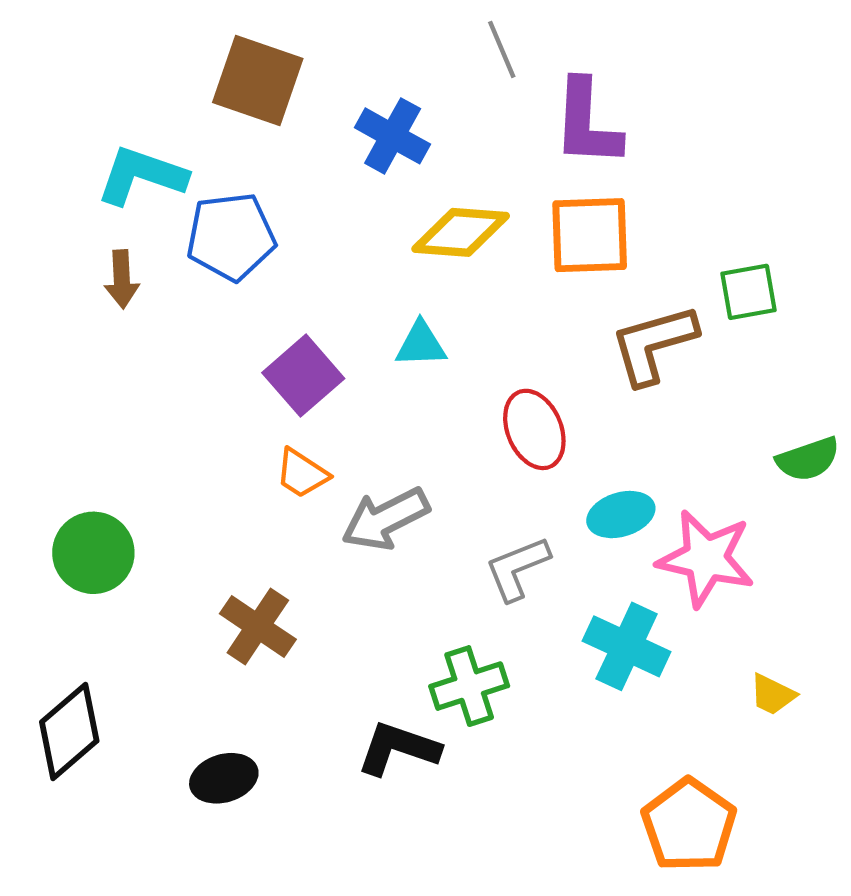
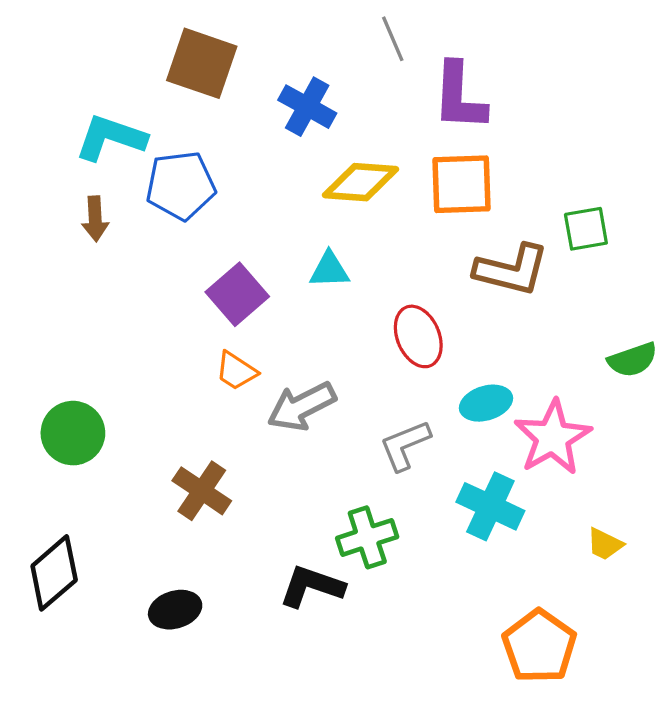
brown L-shape: (653, 344) -> (512, 270), turned -150
pink star: (706, 558) -> (553, 438), turned 30

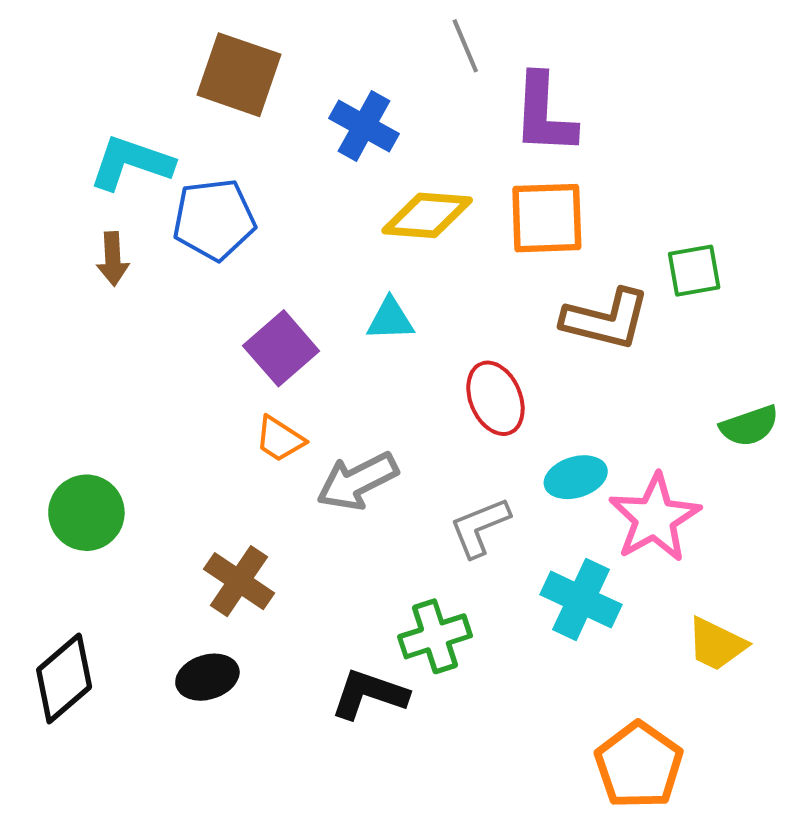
yellow trapezoid: (605, 544) -> (716, 644), size x1.4
black ellipse: (175, 610) -> (207, 677), moved

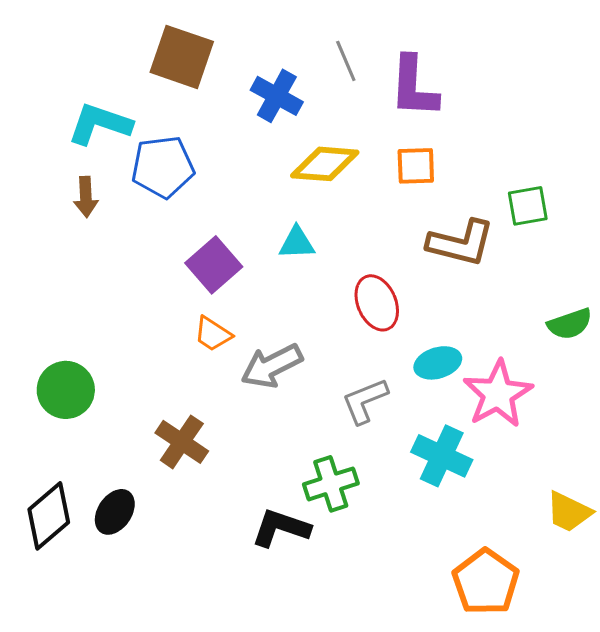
gray line: (465, 46) -> (346, 61), moved
orange square: (547, 218) -> (416, 166), size x0.7
yellow trapezoid: (716, 644) -> (569, 512), moved
black ellipse: (207, 677) -> (115, 512), moved, turned -39

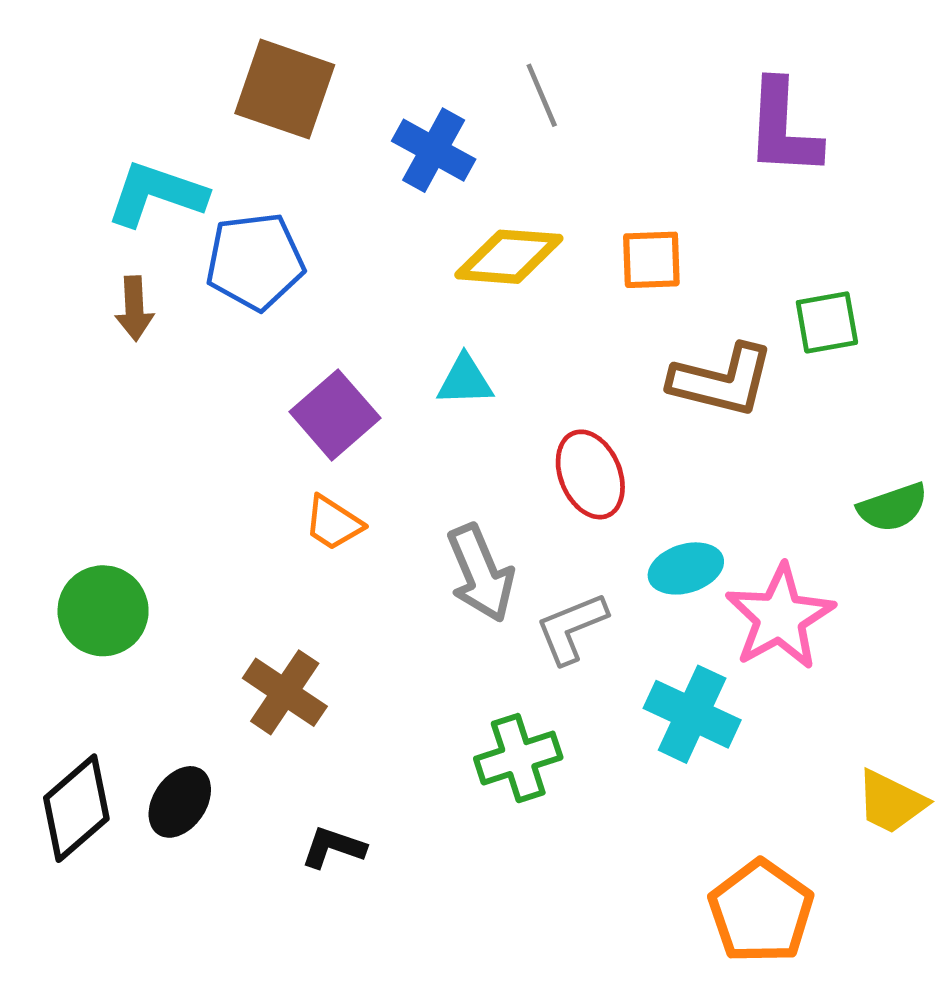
purple L-shape: (414, 87) -> (783, 128), moved
gray arrow: (272, 366) -> (481, 573), moved, turned -86
black L-shape: (281, 528) -> (333, 847), moved, size x0.7

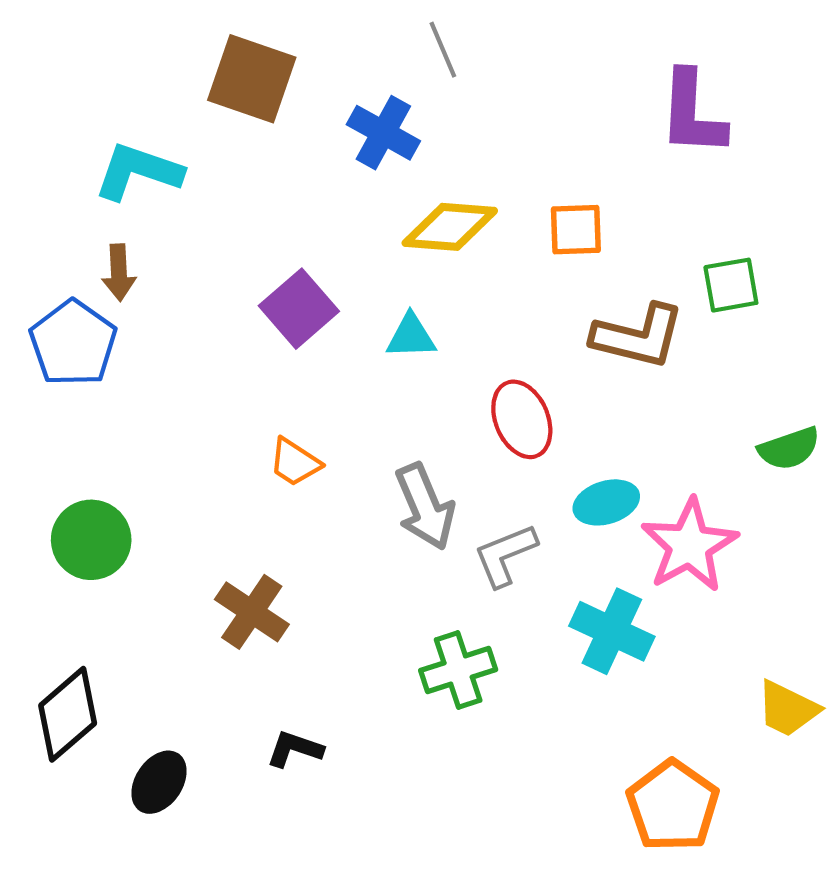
gray line: (542, 95) -> (443, 50), moved
blue pentagon: (255, 261) -> (73, 343), moved, turned -30
purple square: (335, 415) -> (299, 309), moved
black ellipse: (180, 802) -> (159, 782), moved

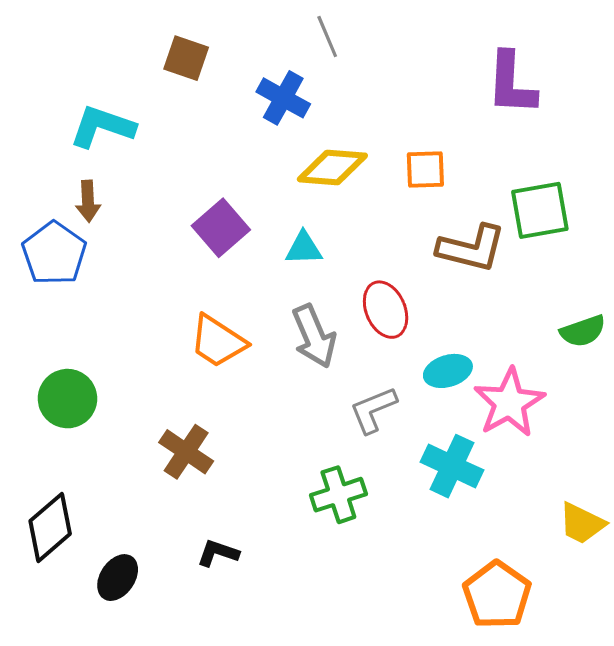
brown square: (252, 79) -> (186, 58), size x0.7
green square: (731, 285) -> (540, 210), size x1.4
orange trapezoid: (295, 462) -> (218, 341), size x1.5
gray arrow: (425, 507) -> (314, 336), moved

